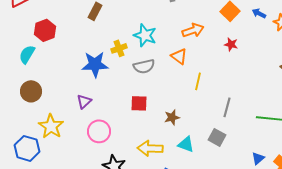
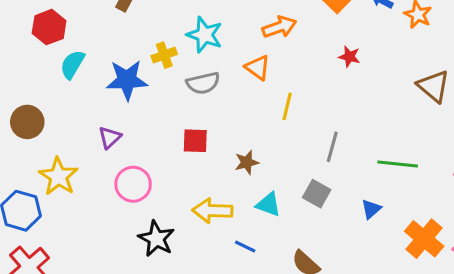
red star: (231, 44) -> (349, 57), moved
cyan semicircle: (27, 54) -> (72, 64), moved
blue triangle: (258, 158) -> (371, 209), moved

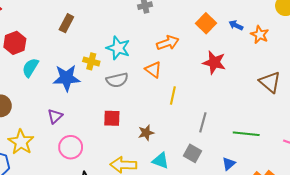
yellow cross: (164, 55) -> (91, 61), turned 35
red star: (349, 57) -> (214, 62), size x1.6

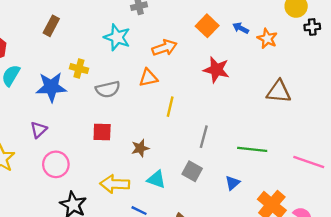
cyan star: (118, 48) -> (117, 37), moved
orange triangle: (153, 70) -> (148, 78), turned -48
brown triangle: (270, 82) -> (279, 92), turned -35

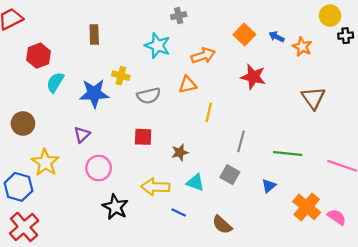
brown rectangle: (51, 26) -> (94, 34), turned -30
brown triangle: (279, 92) -> (313, 98), turned 50

